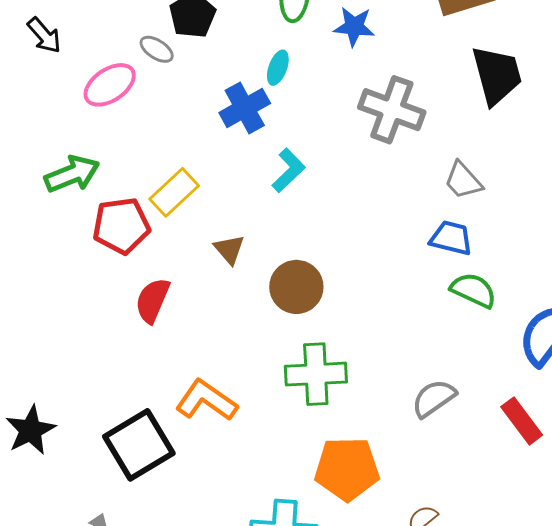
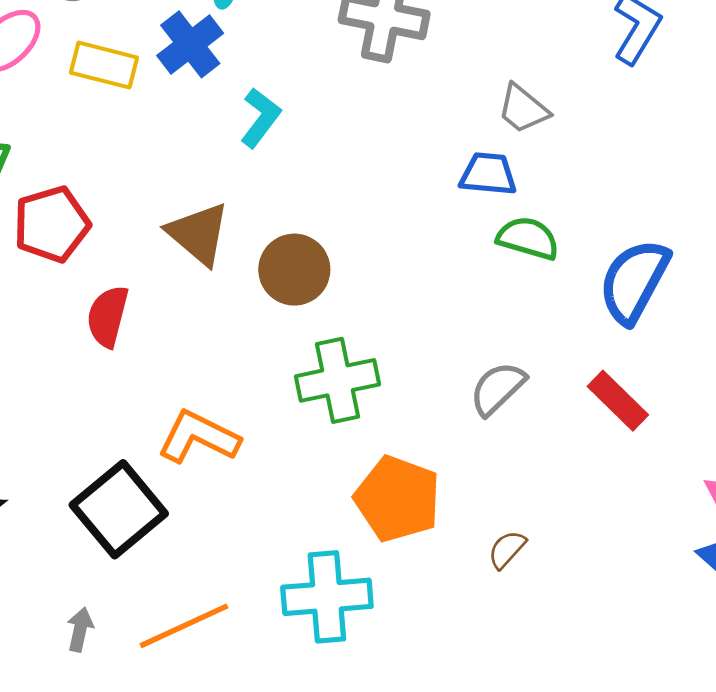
gray trapezoid: (463, 181) -> (523, 109), moved
yellow rectangle: (174, 192) -> (104, 65), moved, turned 66
brown triangle: (229, 249) -> (198, 234), size x1.6
orange pentagon: (347, 469) -> (397, 499), turned 30

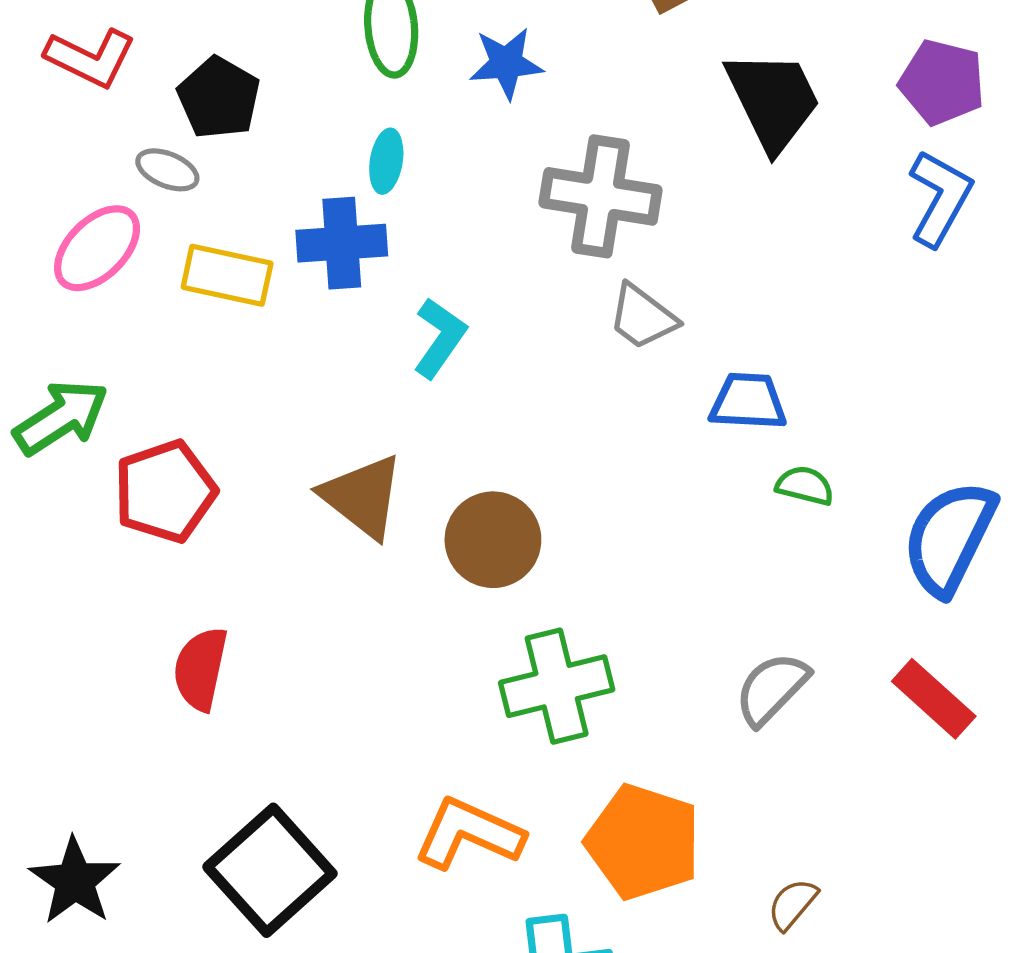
blue cross: (190, 44) -> (342, 243), turned 36
gray trapezoid: (523, 109) -> (643, 317), moved
green semicircle: (528, 238) -> (805, 486), size x0.7
red semicircle: (108, 316) -> (200, 669), moved
orange L-shape: (199, 437) -> (469, 834), moved

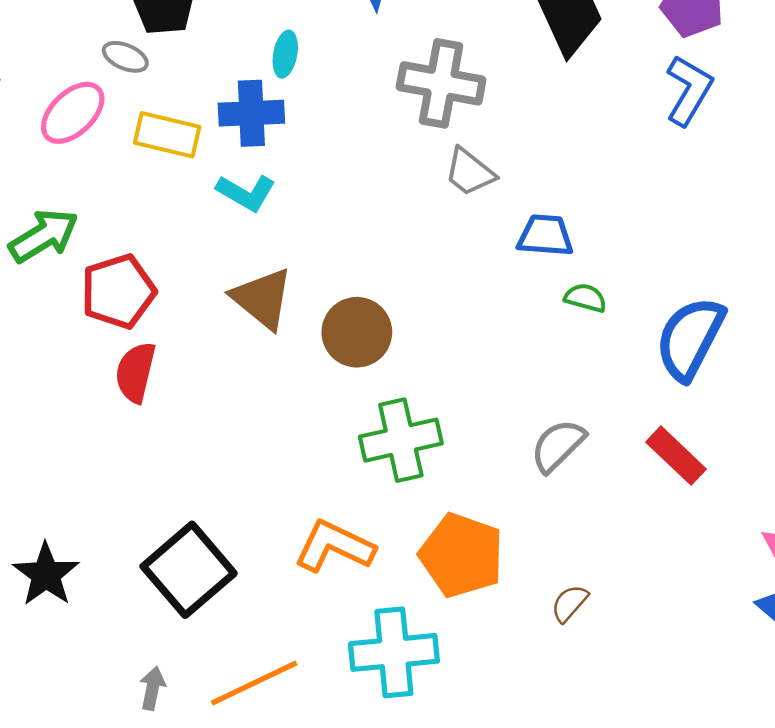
cyan L-shape: (440, 338) -> (246, 193), moved, turned 84
red semicircle: (200, 669) -> (136, 372), moved

